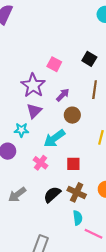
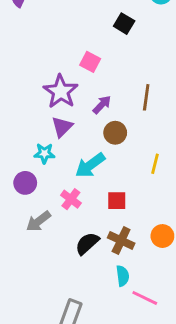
black square: (89, 59) -> (124, 24), moved
gray arrow: (17, 195) -> (38, 221), moved

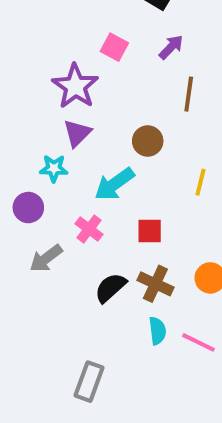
purple arrow: (102, 105) -> (171, 47), moved
pink line: (145, 298) -> (199, 342), moved

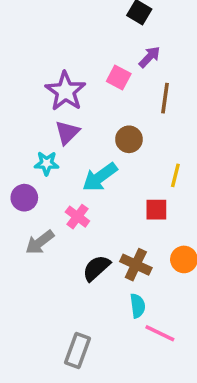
pink square: (114, 47) -> (119, 78), moved
red square: (150, 231) -> (156, 210), moved
pink line: (199, 342) -> (160, 333), moved

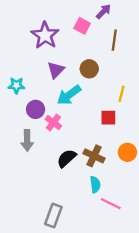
purple triangle: (67, 132) -> (56, 70), moved
cyan star: (47, 163) -> (16, 85), moved
purple circle: (24, 198) -> (36, 109), moved
gray arrow: (40, 242) -> (27, 140), turned -54

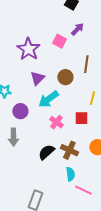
brown line: (114, 40) -> (86, 64), moved
pink cross: (53, 122) -> (56, 122), moved

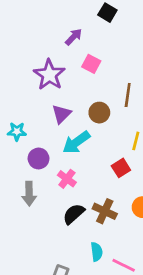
purple arrow: (77, 29) -> (74, 37), moved
red square: (81, 118) -> (121, 168), turned -32
pink cross: (56, 122) -> (67, 179), moved
cyan semicircle: (70, 174) -> (97, 252), moved

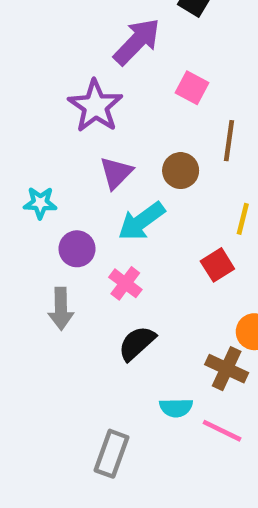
purple arrow: (74, 37) -> (137, 42), size x1.6
pink square: (91, 64) -> (192, 88), moved
brown cross: (105, 211) -> (227, 369), moved
cyan semicircle: (97, 252) -> (176, 408), turned 96

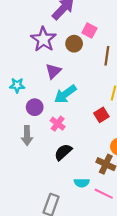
brown circle: (181, 171) -> (74, 44), moved

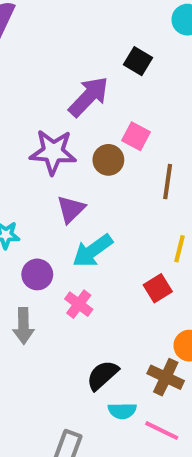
purple star: (43, 39) -> (53, 152), turned -30
black semicircle: (63, 152) -> (102, 375), moved

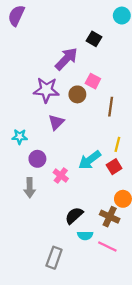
cyan arrow: (93, 251) -> (90, 160), moved
red square: (158, 288) -> (114, 167), moved

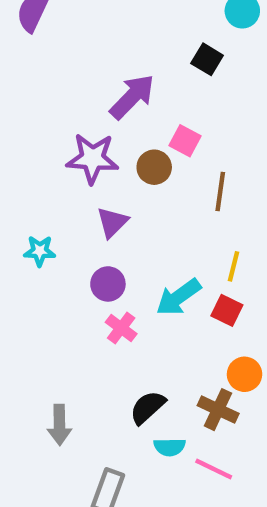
black square: (94, 39) -> (207, 59), moved
purple circle: (37, 159) -> (108, 284), moved
red square: (114, 167) -> (227, 310), turned -32
gray arrow: (30, 188) -> (59, 425), moved

